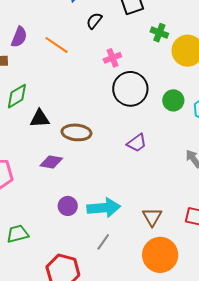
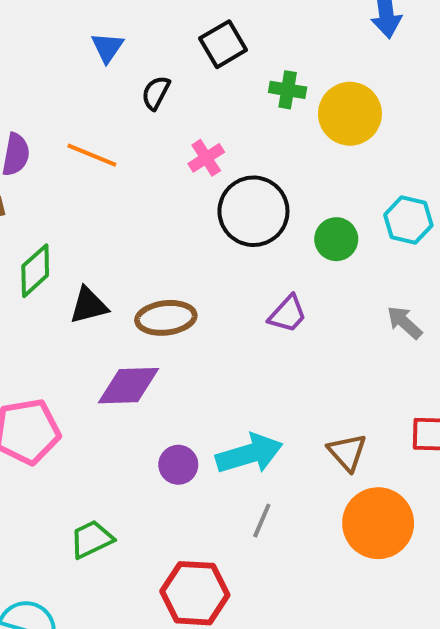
green circle: (173, 100) -> (336, 239), moved
purple diamond: (51, 162) -> (129, 386), size x1.4

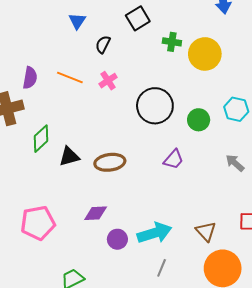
pink cross: (206, 158) -> (108, 81), moved
purple diamond: (129, 386) -> (96, 213), moved, size x0.7

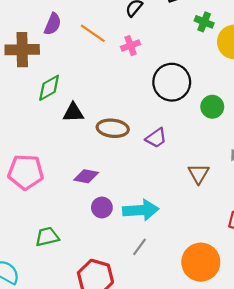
purple trapezoid: (174, 159) -> (156, 138), moved
brown triangle: (206, 231) -> (199, 174), moved

